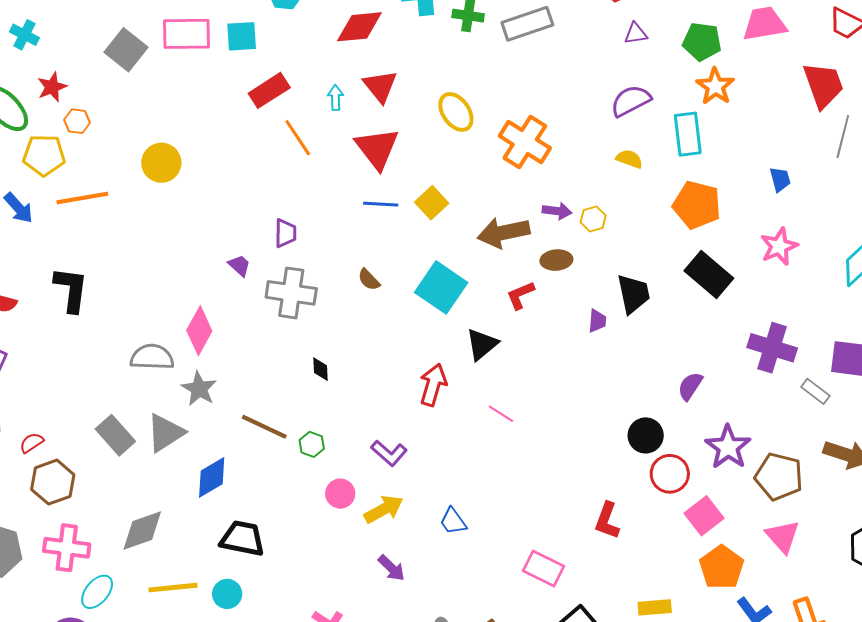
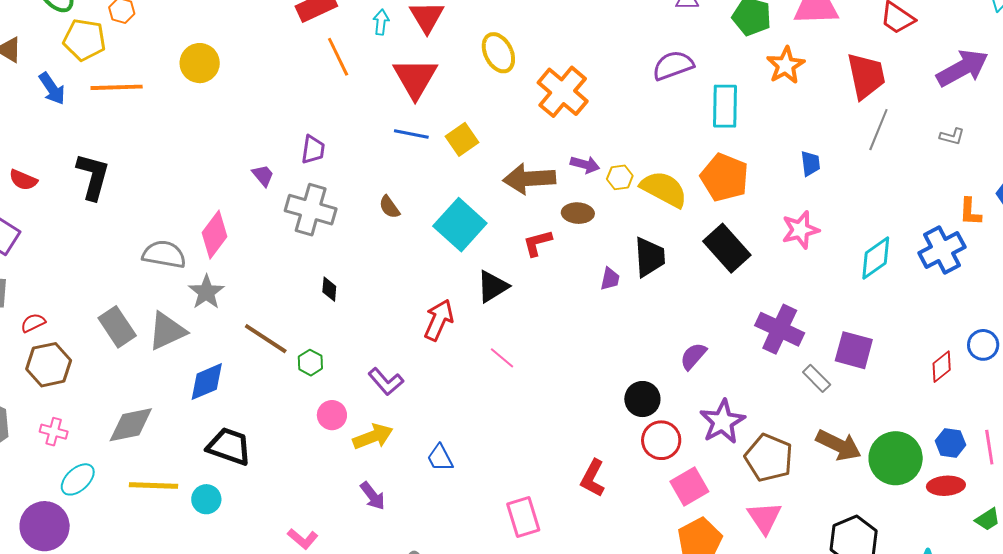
orange star: (715, 86) -> (786, 65), moved
yellow semicircle: (629, 159) -> (664, 189), moved, size x1.8
pink cross: (67, 548) -> (54, 432), size x0.6
pink rectangle: (544, 569) -> (523, 517), turned 39

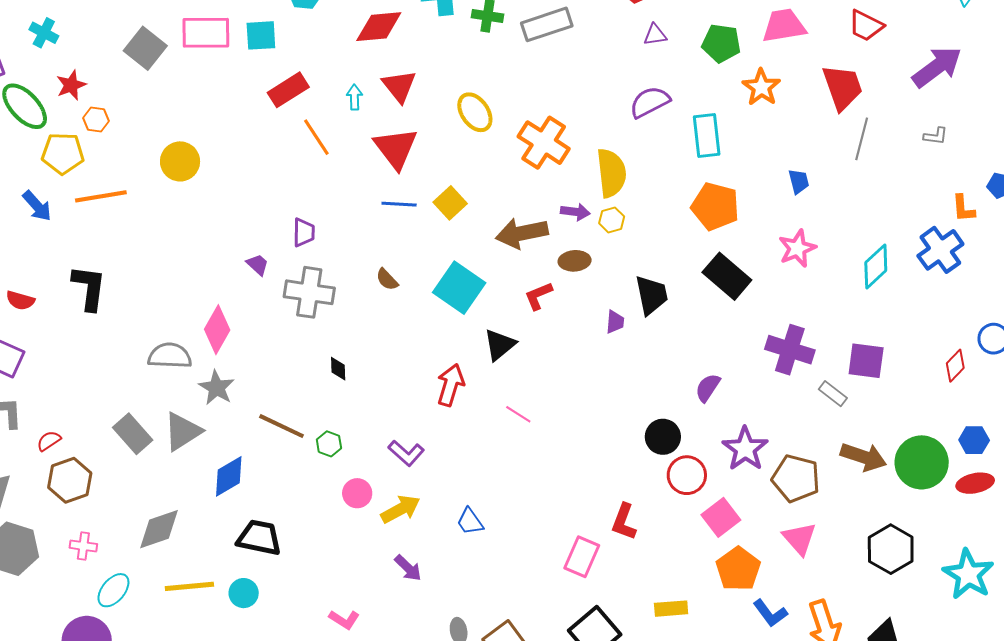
yellow semicircle: (664, 189) -> (611, 173), moved, turned 63
pink rectangle: (523, 517) -> (582, 557), moved, turned 48

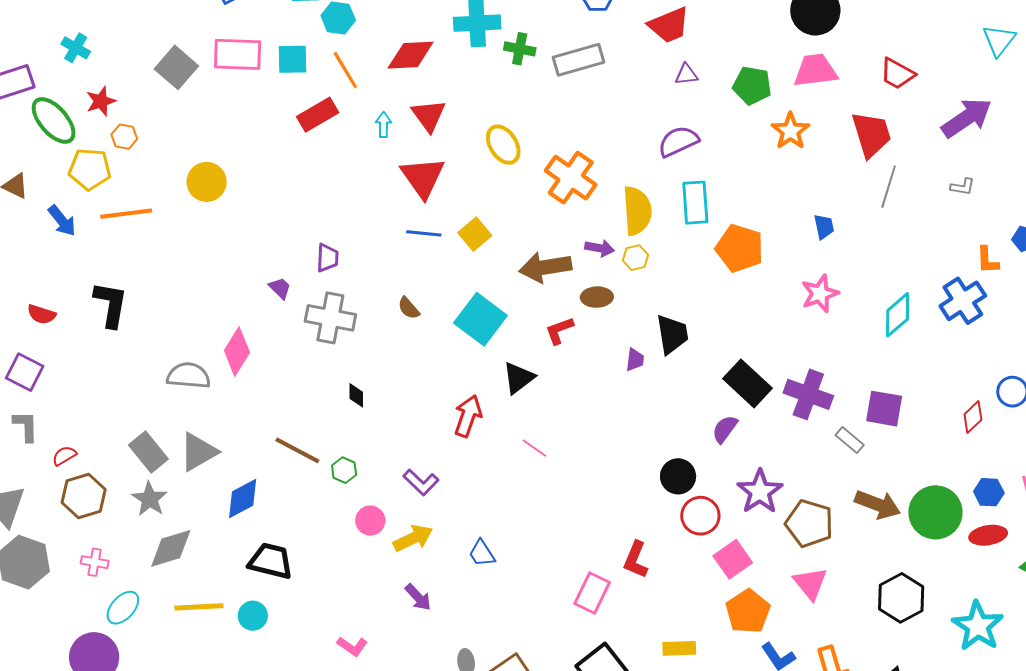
cyan rectangle: (707, 136) -> (695, 203), moved
orange line: (316, 137) -> (345, 70), moved
black rectangle: (727, 276) -> (747, 383), moved
gray star: (217, 388) -> (150, 499), moved

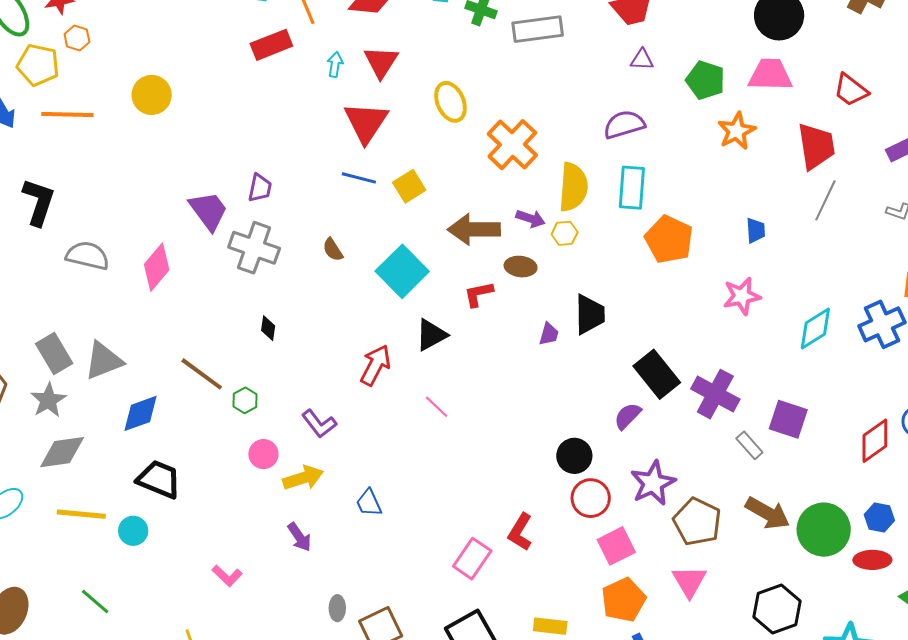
purple trapezoid: (280, 288) -> (208, 211), size x1.8
gray semicircle: (189, 376) -> (88, 256), moved
red diamond: (973, 417) -> (875, 441), size x1.4

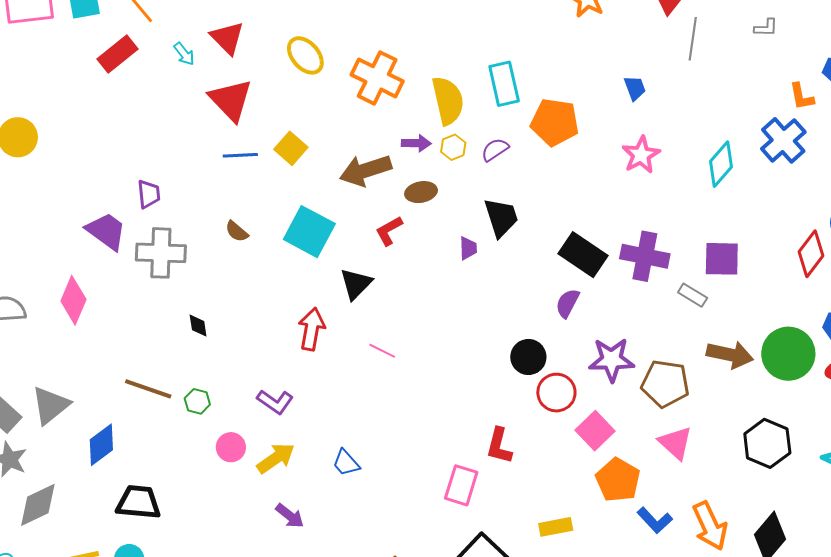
cyan arrow: (335, 65) -> (184, 54), turned 150
purple semicircle: (624, 125) -> (495, 150), moved, size x0.7
purple star: (653, 483) -> (612, 360), turned -30

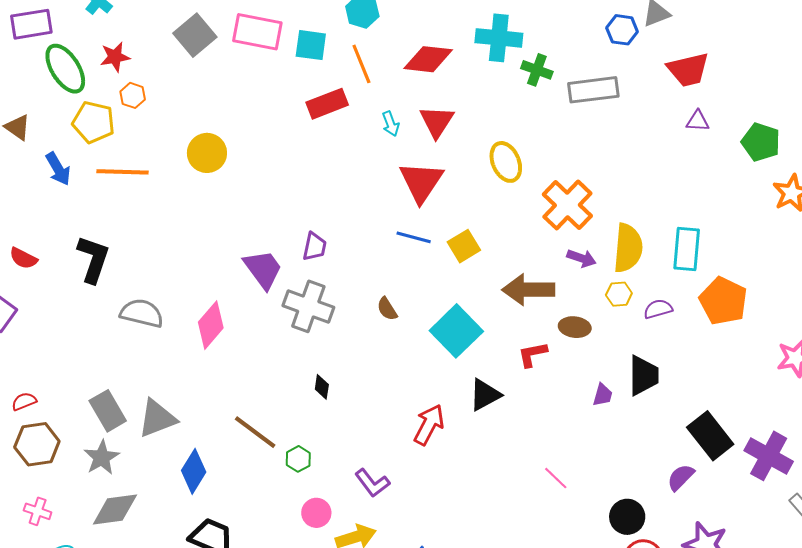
purple arrow: (416, 143) -> (582, 258), moved
pink line: (382, 351) -> (556, 478), moved
blue diamond: (101, 445) -> (194, 471), turned -39

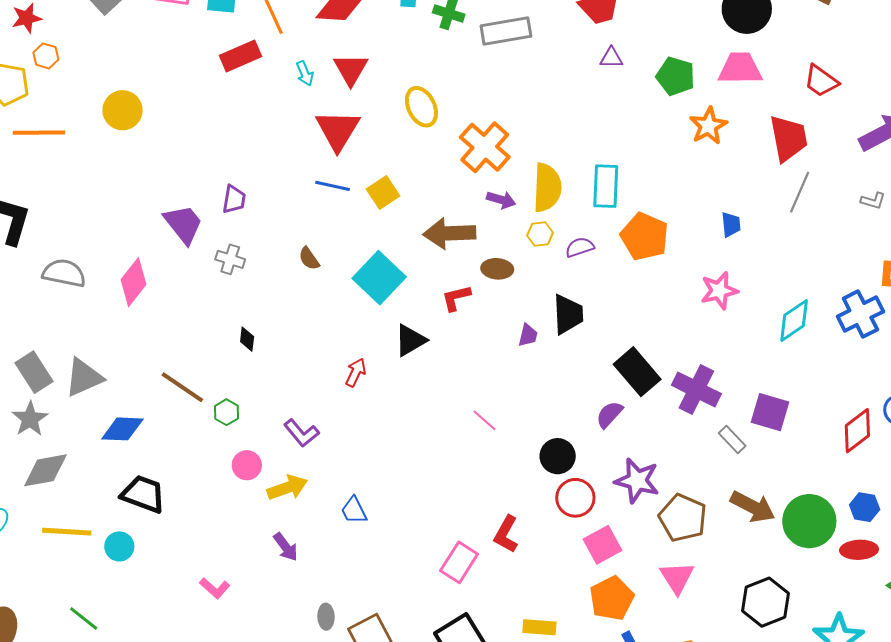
gray cross: (308, 306) -> (230, 259), size x0.6
red arrow: (429, 425) -> (356, 372), size x0.7
blue diamond: (194, 471) -> (122, 429), turned 63

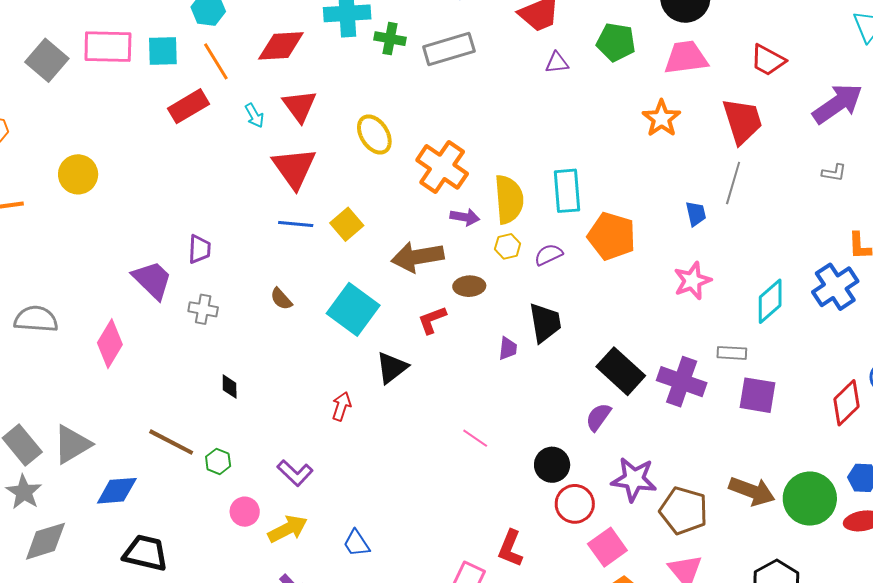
green pentagon: (676, 76) -> (616, 42), moved
gray line: (800, 192) -> (733, 183), moved
gray semicircle: (64, 273) -> (36, 319), moved
gray rectangle: (732, 440) -> (732, 353), moved, turned -36

